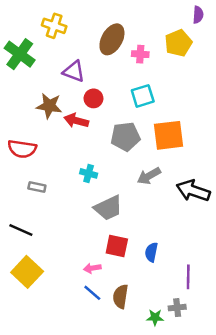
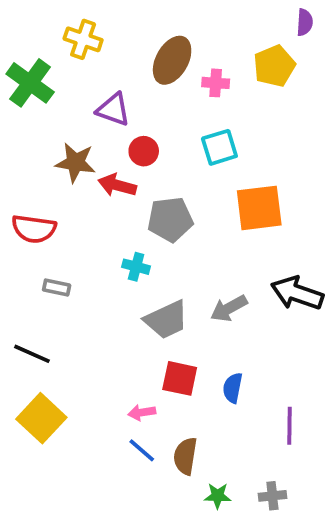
gray pentagon: (125, 137) -> (170, 219), moved
gray arrow: (149, 176) -> (229, 308), moved
gray cross: (177, 308) -> (272, 496), moved
green star: (155, 317) -> (218, 496), moved

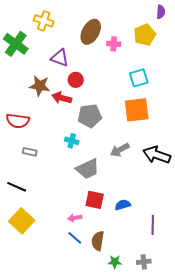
cyan square: (219, 147) -> (139, 78), moved
gray arrow: (229, 308) -> (120, 150), moved
blue semicircle: (233, 388) -> (123, 205), turned 63

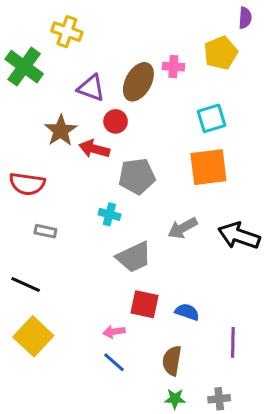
brown ellipse: (91, 32) -> (138, 82), moved
brown star: (40, 86) -> (61, 131), turned 30
blue semicircle: (123, 205) -> (187, 312), turned 35
brown semicircle: (98, 241) -> (172, 361), moved

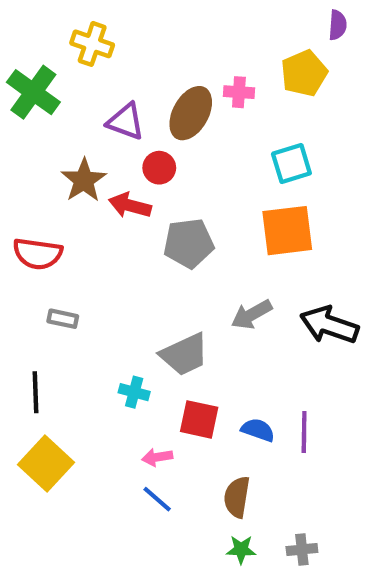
cyan cross: (109, 214) -> (134, 392), moved
black line: (26, 284) -> (35, 392), turned 64
purple line: (233, 342) -> (304, 432), moved

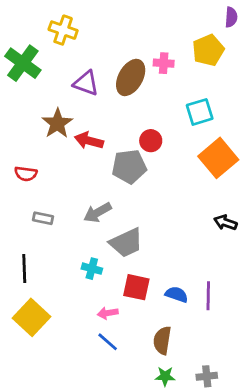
red circle: (159, 168) -> (151, 141), moved
orange square: (287, 231) -> (218, 158), moved, turned -33
red semicircle: (38, 254) -> (26, 174), size x0.7
gray arrow: (252, 315) -> (98, 213), moved
black arrow: (329, 325) -> (225, 223), size x0.6

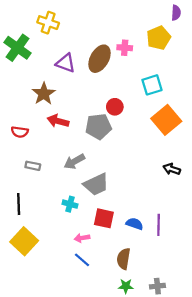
red arrow: (89, 141) -> (58, 121), moved

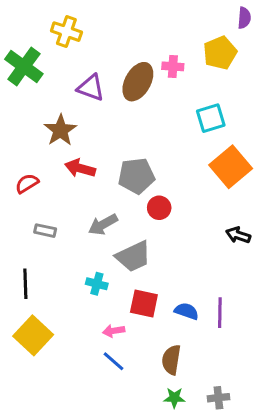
red circle: (115, 107) -> (159, 208), moved
red semicircle: (20, 132) -> (27, 183), turned 140

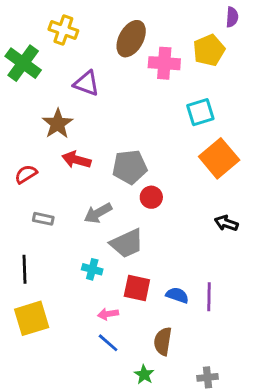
pink cross: (173, 66) -> (164, 63), size x1.5
brown ellipse: (138, 82) -> (131, 39), moved
yellow square: (33, 335) -> (32, 318), turned 30
green star: (174, 398) -> (144, 374), moved, turned 30

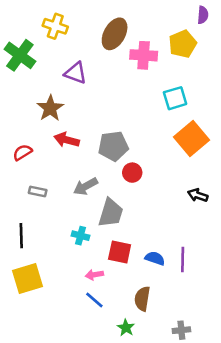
gray trapezoid: (127, 243) -> (111, 213), turned -48

